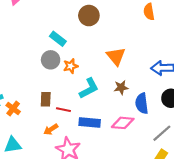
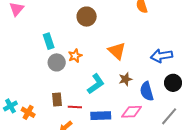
cyan rectangle: (58, 39) -> (49, 41), moved, turned 42
orange star: (71, 66) -> (75, 56), moved

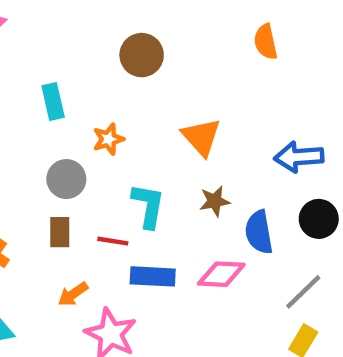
gray circle: (57, 62) -> (66, 179), moved
cyan L-shape: (96, 84) -> (148, 206), turned -50
red line: (75, 107) -> (113, 241), moved

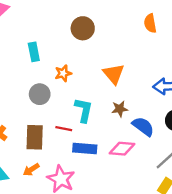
brown rectangle: (60, 232) -> (35, 137), moved, size x1.5
blue semicircle: (259, 232) -> (143, 126), turned 135
orange arrow: (73, 294) -> (31, 170), moved

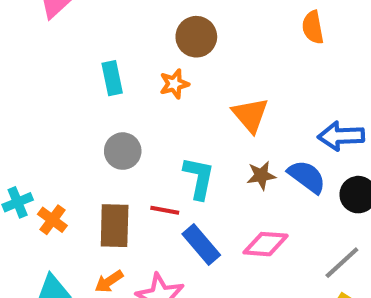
orange star: (63, 73) -> (174, 84), moved
blue semicircle: (143, 126) -> (307, 177), moved
blue rectangle: (85, 149) -> (201, 244), turned 45

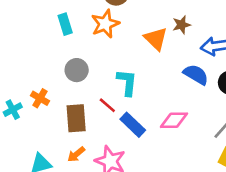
orange star: (174, 84) -> (105, 24), size x1.5
brown star: (261, 175) -> (181, 25), moved
red line: (165, 210) -> (107, 105), turned 36
orange cross: (52, 220) -> (40, 98), moved

